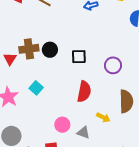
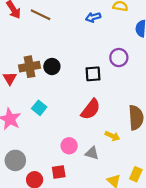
black square: (79, 57) -> (93, 74), moved
purple circle: (113, 65) -> (119, 58), moved
red semicircle: (84, 92) -> (91, 109), turned 30

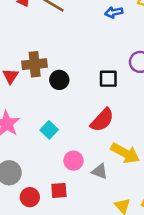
black circle: (52, 66) -> (59, 80), moved
cyan square: (39, 108) -> (49, 130), moved
yellow arrow: (112, 136) -> (125, 153), size x1.6

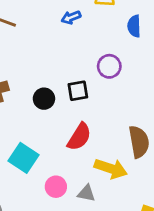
black circle: (59, 80) -> (44, 99), moved
cyan square: (49, 130) -> (23, 158), size x1.5

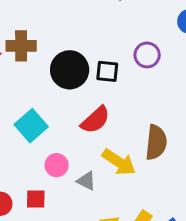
black circle: (44, 99) -> (70, 70), size x1.6

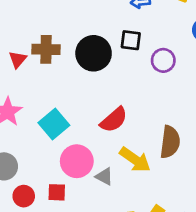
black circle: (70, 70) -> (94, 53), moved
black square: (107, 71) -> (131, 40), moved
pink circle: (57, 165) -> (77, 161), size x1.5

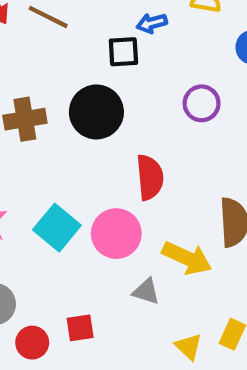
black square: (131, 40) -> (123, 52), moved
red semicircle: (114, 120) -> (150, 177), moved, turned -44
pink circle: (77, 161) -> (116, 234), moved

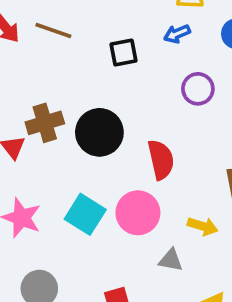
blue arrow: (152, 23) -> (177, 34), moved
black circle: (96, 112) -> (99, 132), moved
yellow arrow: (187, 258) -> (203, 226), size x0.7

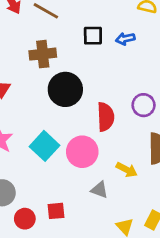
blue arrow: (177, 34) -> (125, 39), moved
purple circle: (198, 89) -> (144, 105), moved
brown cross: (45, 123) -> (43, 54), moved

